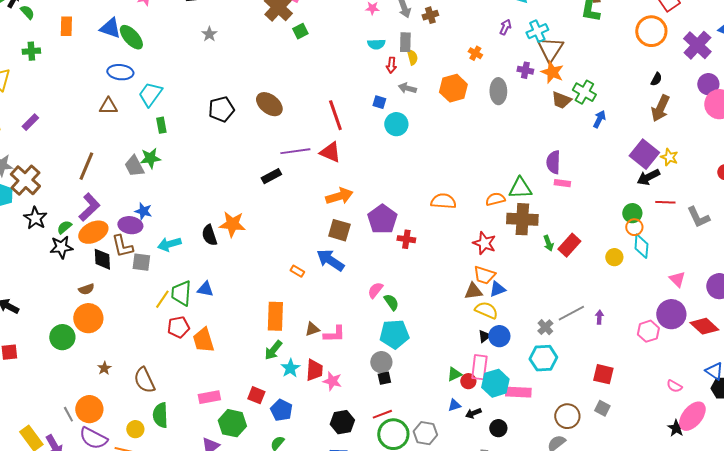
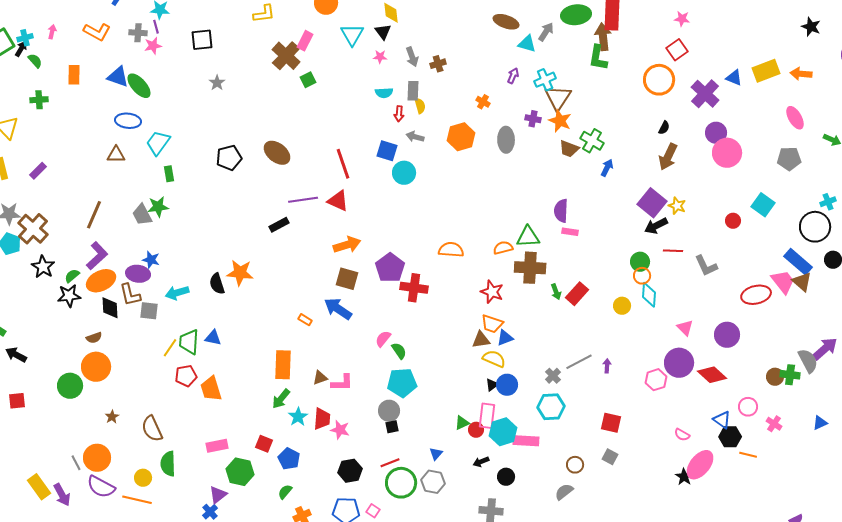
blue square: (379, 102) -> (387, 151), size x1.5
red cross: (406, 239) -> (414, 288), size x1.5
blue triangle: (454, 405) -> (436, 454), moved, turned -32
brown circle: (567, 416) -> (575, 465), size x0.7

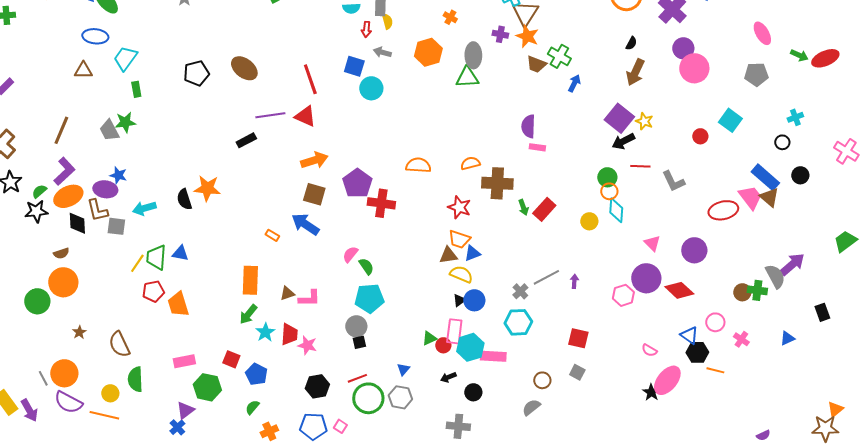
black circle: (815, 227) -> (782, 142), size x0.5
green triangle: (528, 237) -> (467, 77), moved

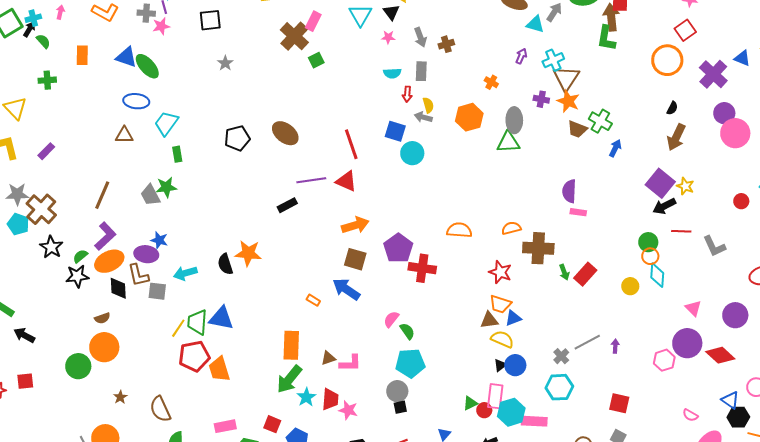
yellow semicircle: (387, 21) -> (428, 105), moved
blue triangle: (180, 253) -> (221, 318), size x1.5
red pentagon: (153, 291) -> (194, 356), size x1.4
green arrow: (248, 314) -> (289, 379), size x1.4

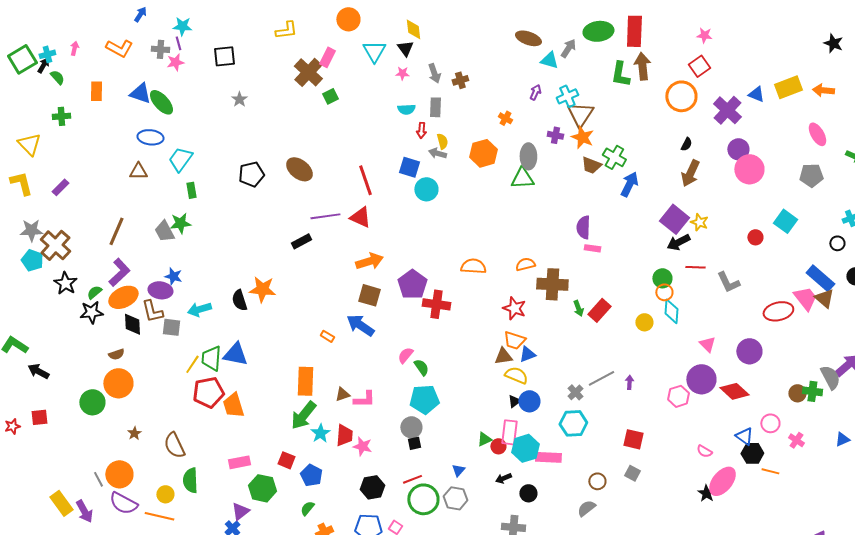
brown arrow: (611, 17) -> (642, 66), moved
blue arrow: (615, 148) -> (629, 184), size x1.4

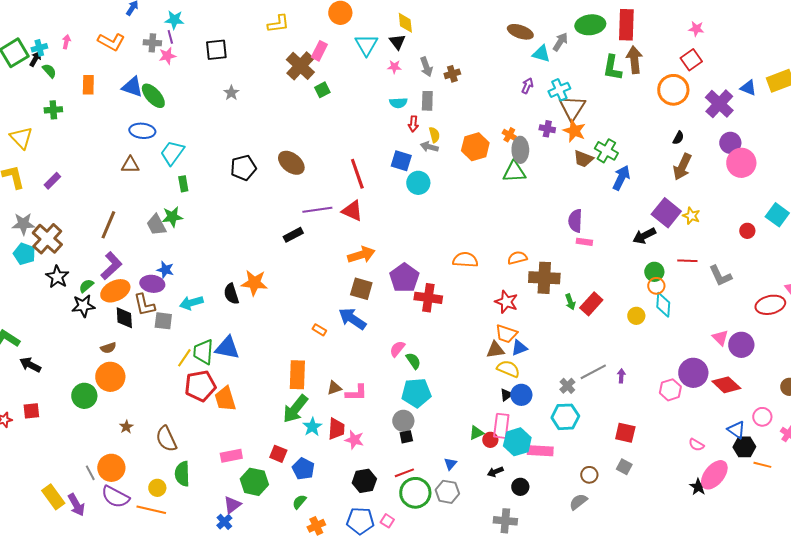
orange cross: (505, 118) -> (509, 135), moved
black arrow: (678, 242) -> (644, 236), moved
pink triangle: (707, 344) -> (720, 338), moved

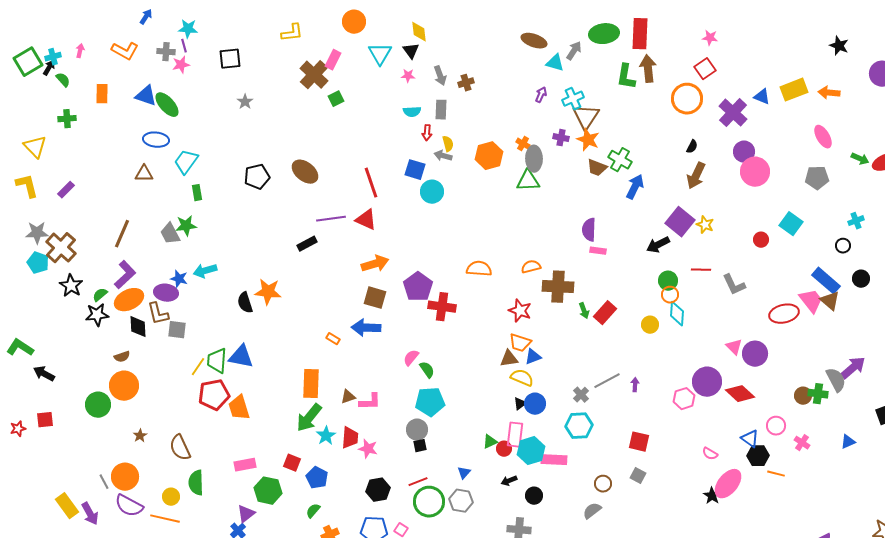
cyan arrow: (191, 303) -> (205, 271), moved
blue arrow: (352, 319) -> (366, 328), turned -32

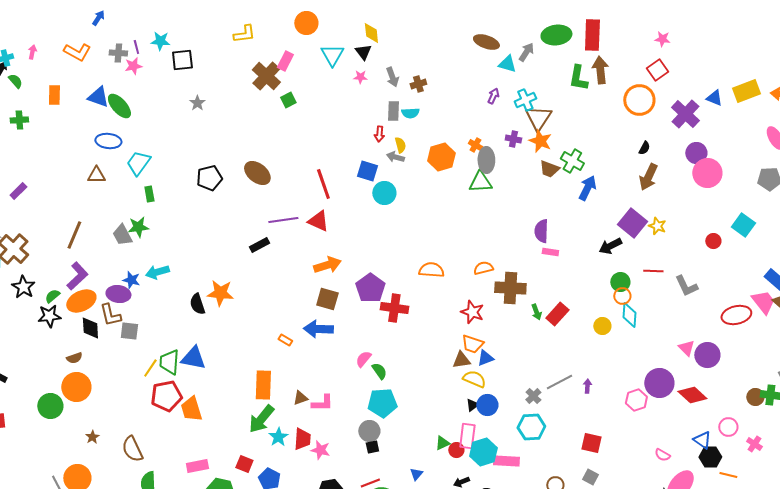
cyan star: (188, 29) -> (160, 41), moved
cyan semicircle: (412, 112) -> (410, 113), moved

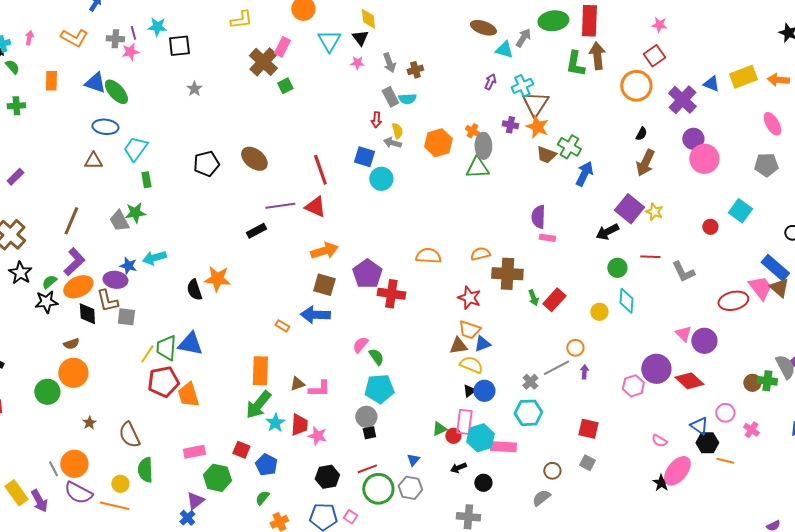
gray rectangle: (393, 111) -> (390, 97), turned -30
orange circle: (622, 296) -> (575, 348), moved

